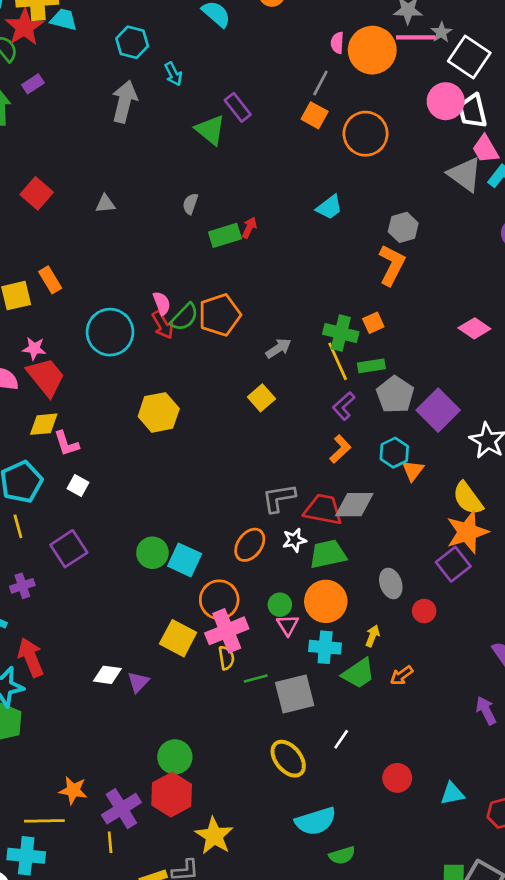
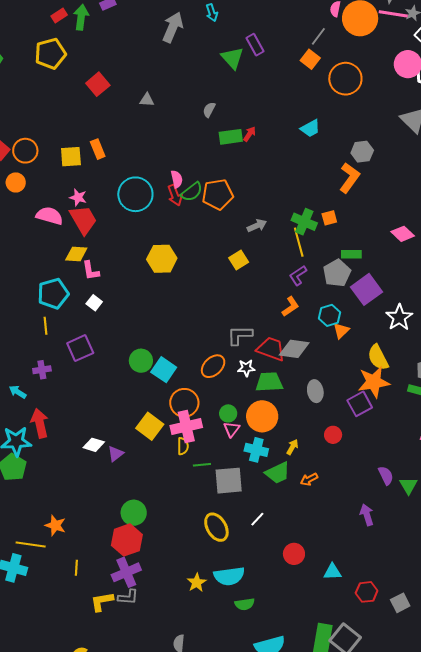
green rectangle: (371, 366) -> (351, 254), moved
gray ellipse: (391, 583) -> (315, 391), moved
purple cross: (121, 809) -> (126, 572), moved
yellow star: (214, 836) -> (197, 583), moved, size x0.7

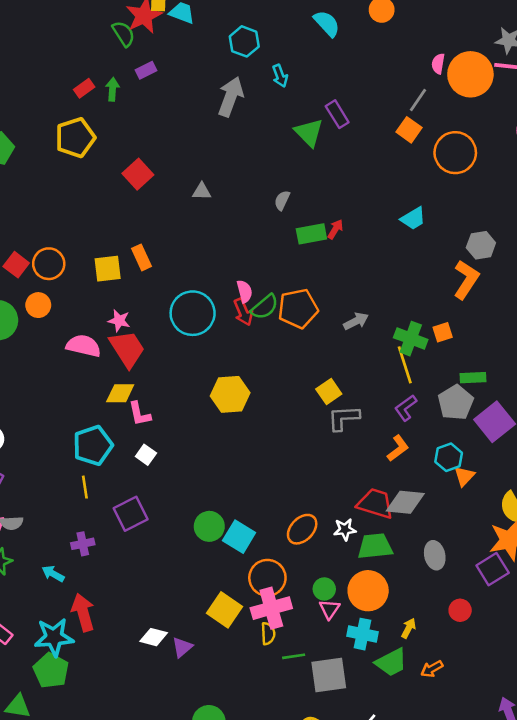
green arrow: (81, 17) -> (112, 89), size x0.7
gray arrow: (257, 226) -> (356, 321), moved
gray L-shape: (240, 335) -> (344, 418), moved

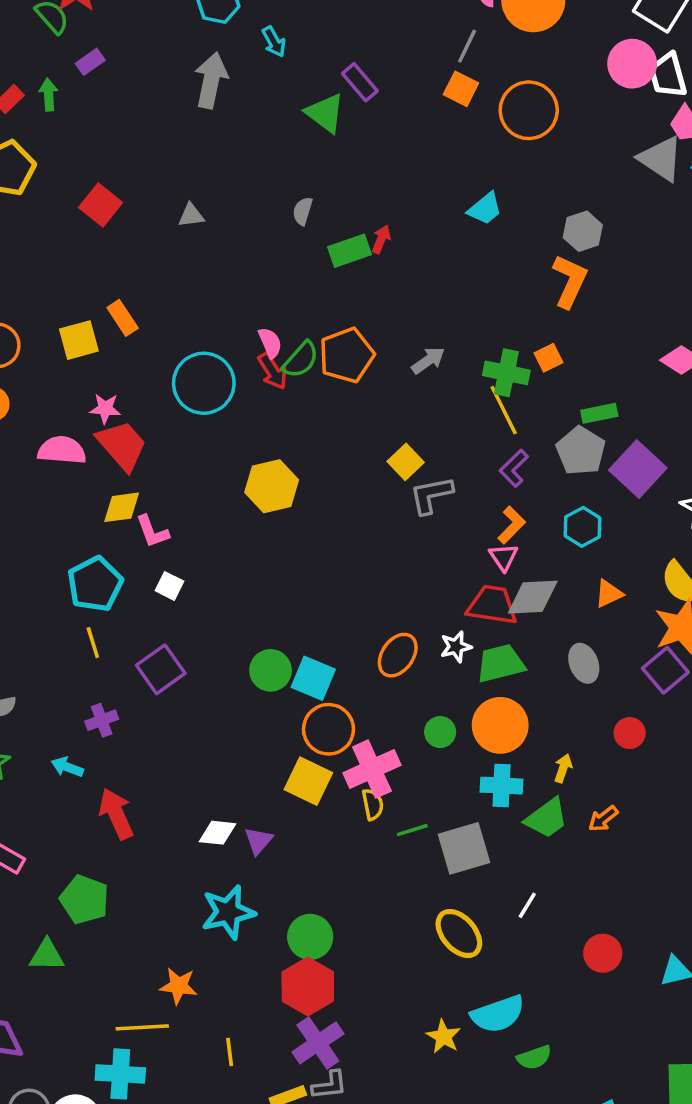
orange triangle: (464, 476) -> (609, 594), moved, turned 30
orange circle: (267, 578) -> (329, 729), moved
pink triangle: (329, 609) -> (503, 557), moved
cyan star: (54, 637) -> (228, 912), moved

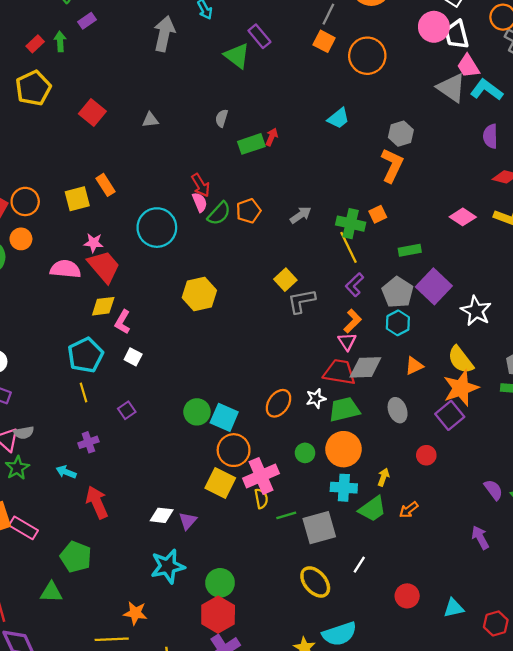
orange pentagon: (347, 355) -> (248, 211), size x0.7
red arrow: (273, 371) -> (201, 185), moved
gray pentagon: (581, 451) -> (398, 292), moved
pink L-shape: (152, 531) -> (123, 322), turned 50
purple square: (161, 669) -> (127, 410), size x0.6

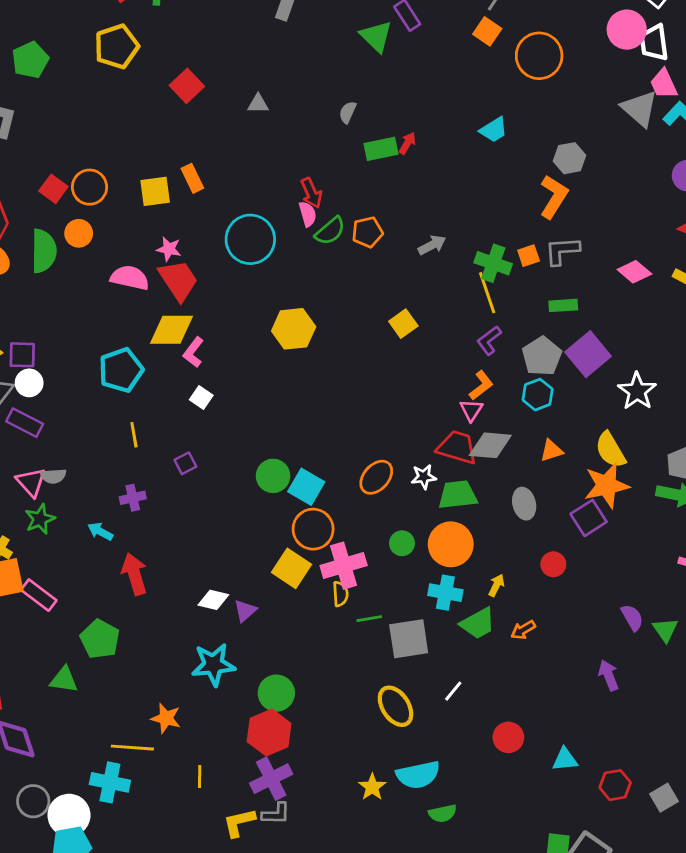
gray L-shape: (301, 301) -> (562, 251), moved
yellow diamond: (103, 306) -> (171, 330), size x1.4
cyan pentagon: (85, 355) -> (121, 370), moved

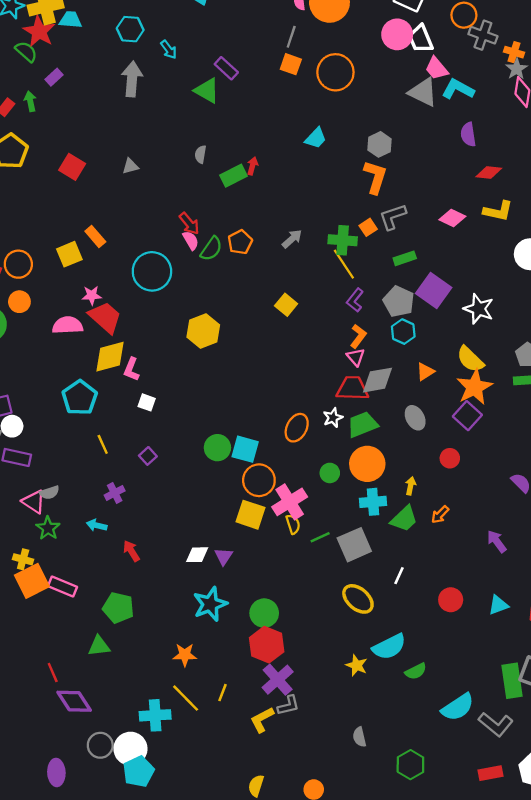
red arrow: (134, 574) -> (131, 551), size x0.7
purple arrow: (609, 675) -> (497, 541), moved
yellow line: (132, 748) -> (186, 698), moved, turned 56
yellow line: (200, 777) -> (222, 693), turned 36

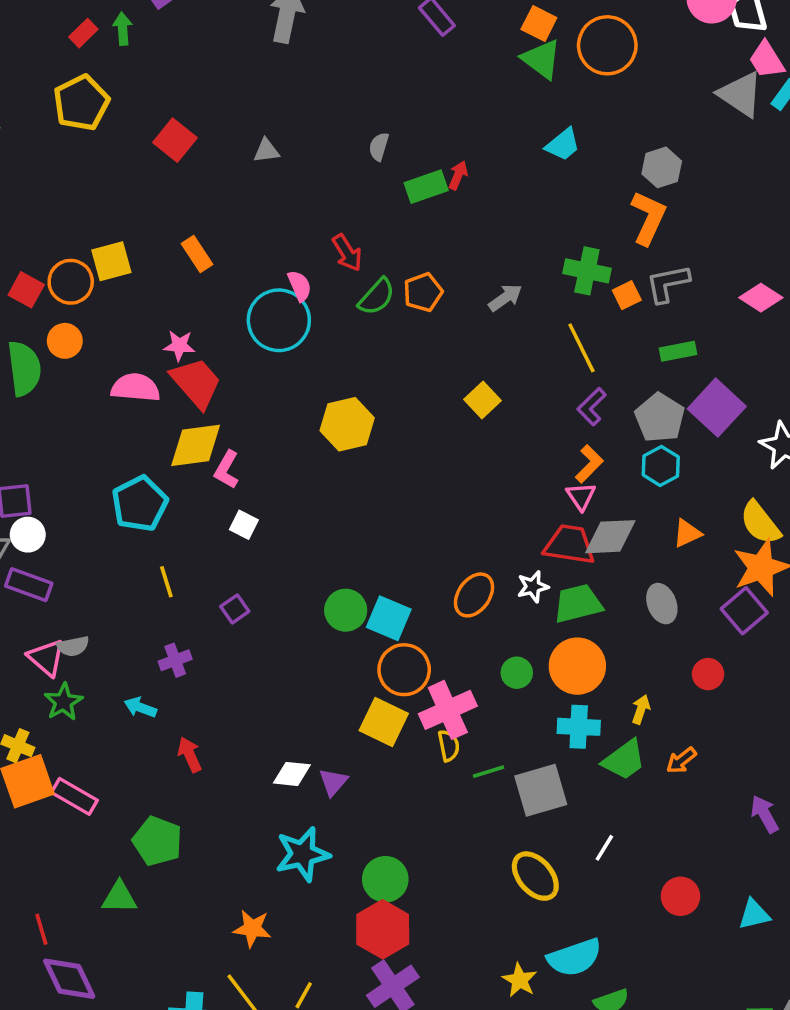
green triangle: (207, 91) -> (541, 59), moved
pink semicircle: (191, 240) -> (300, 286), moved
green cross: (343, 240) -> (587, 271), moved
yellow square: (69, 254) -> (111, 261), moved

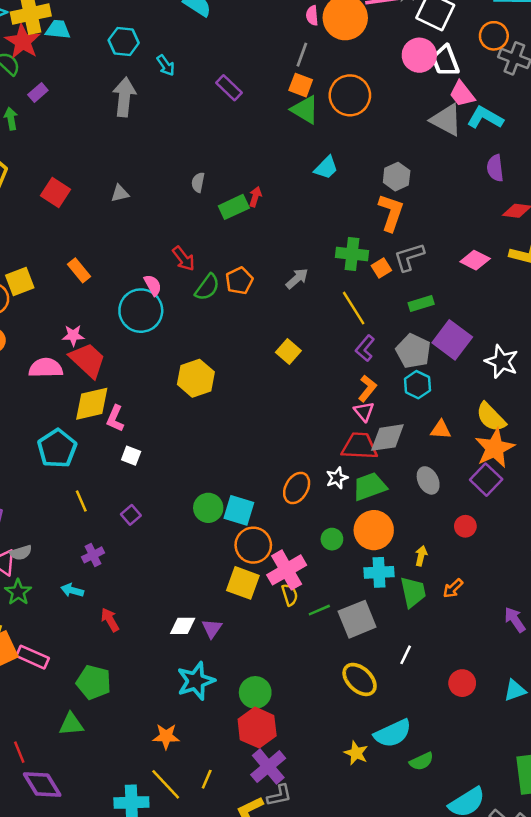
orange triangle: (687, 533) -> (441, 430), turned 35
green trapezoid: (624, 760) -> (413, 592), turned -60

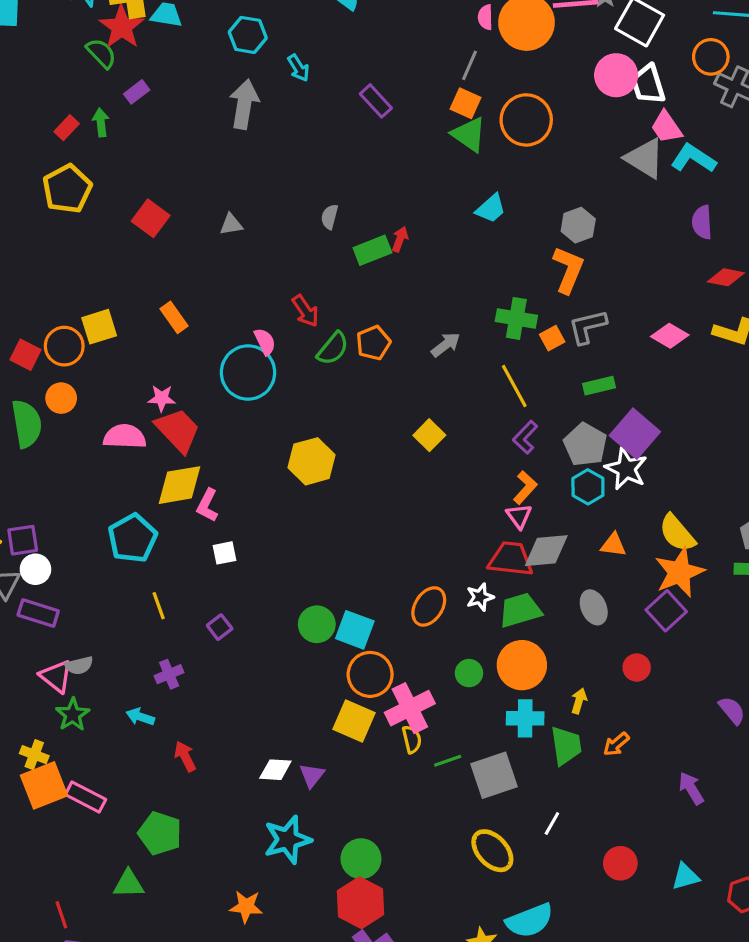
white star: (502, 362) -> (626, 469), moved
white square: (131, 456) -> (224, 553), turned -36

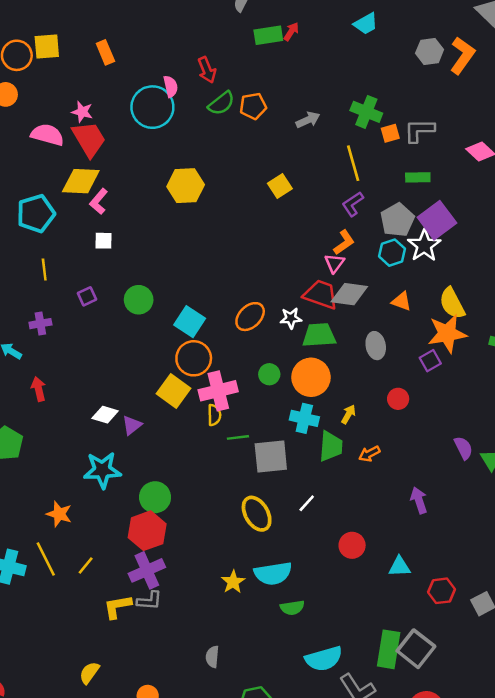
orange L-shape: (568, 270) -> (462, 55), moved
purple square: (666, 611) -> (430, 361), size x0.7
green circle: (317, 624) -> (139, 300), moved

